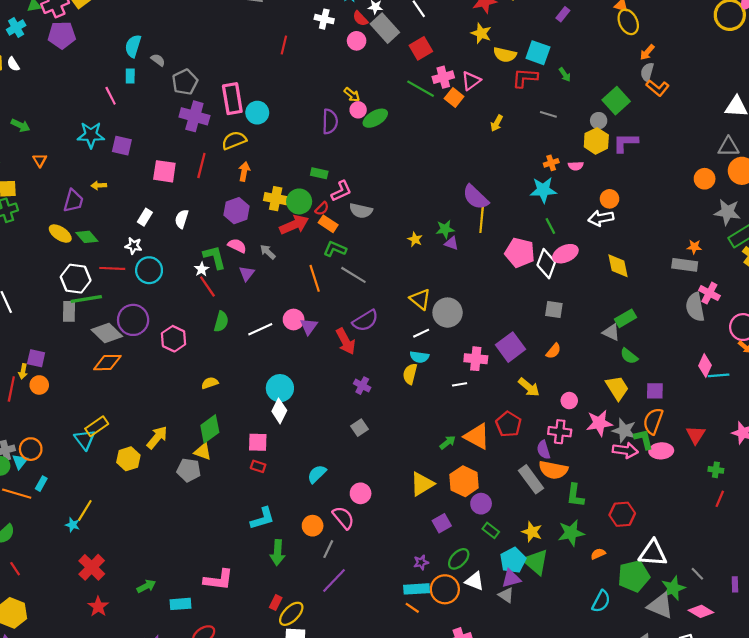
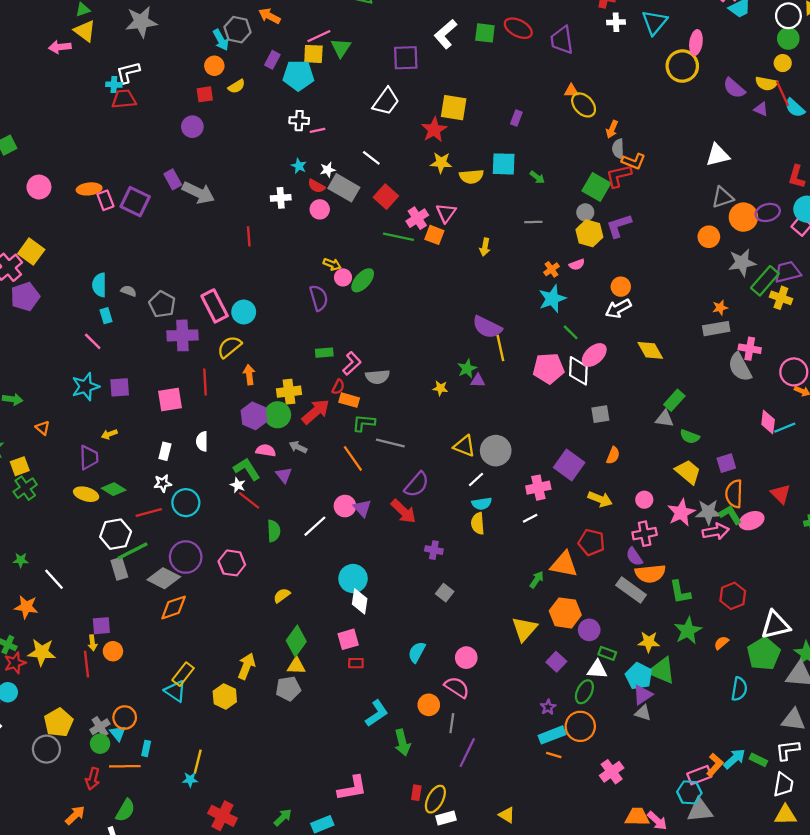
red L-shape: (525, 78) -> (619, 176), moved
green circle: (299, 201) -> (278, 415), moved
white triangle: (475, 581) -> (597, 670), moved

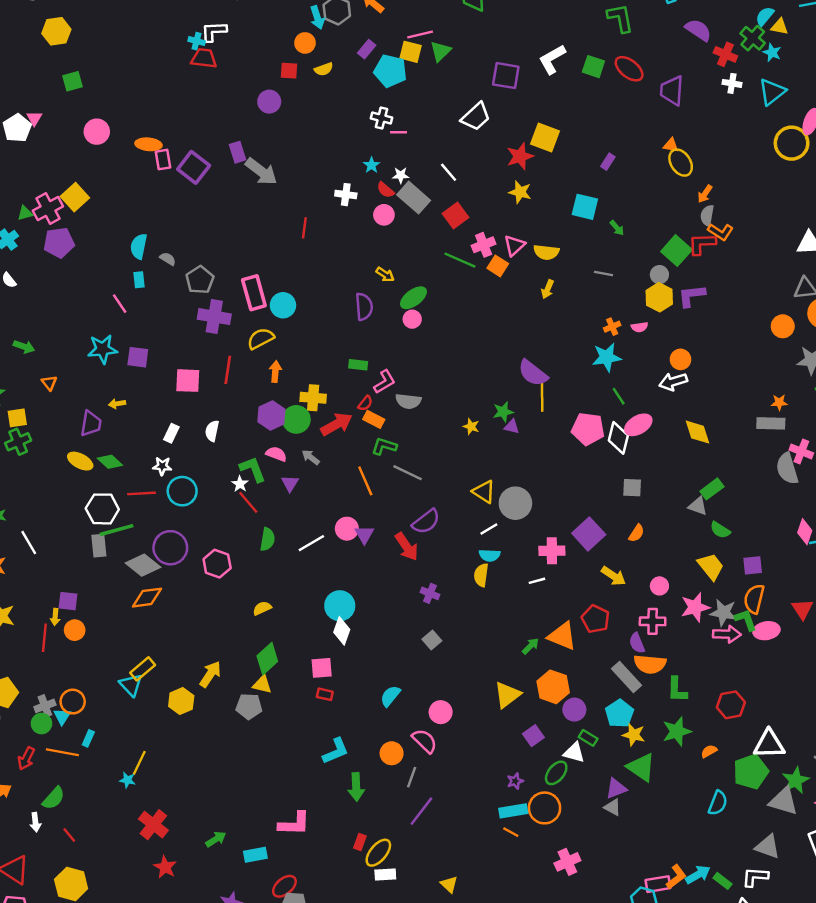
yellow semicircle: (471, 176) -> (546, 252), moved
pink circle: (343, 277) -> (412, 319), moved
cyan pentagon: (639, 676) -> (619, 714), moved

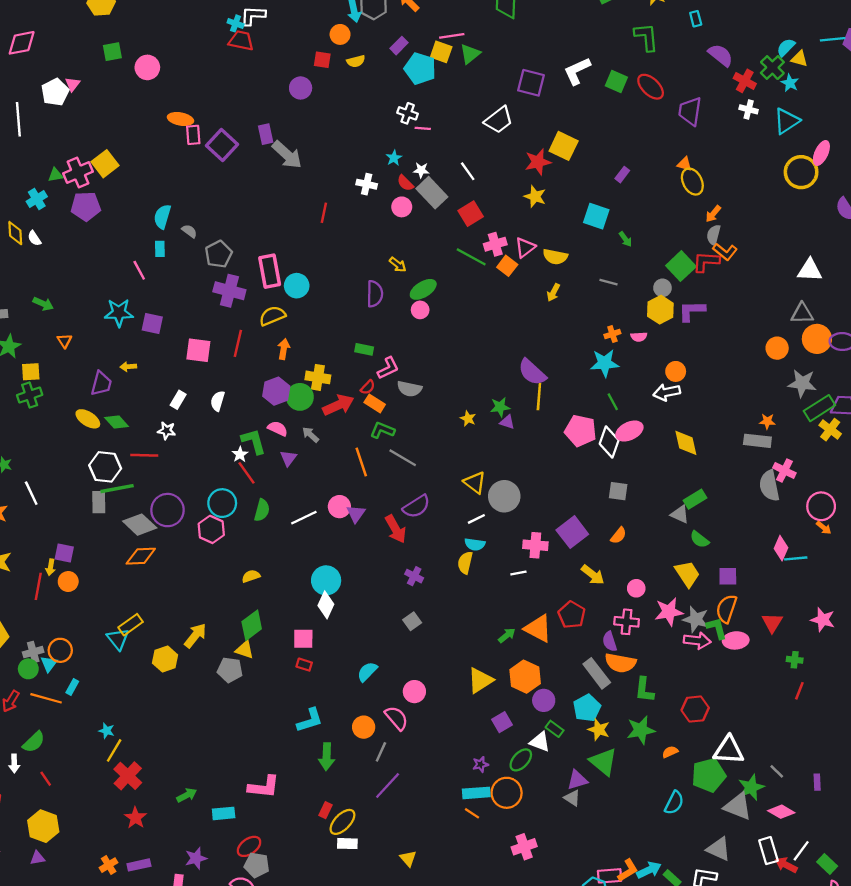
pink circle: (97, 132) -> (147, 67), moved
cyan circle: (182, 491) -> (222, 503), moved
yellow line: (139, 763) -> (114, 750), moved

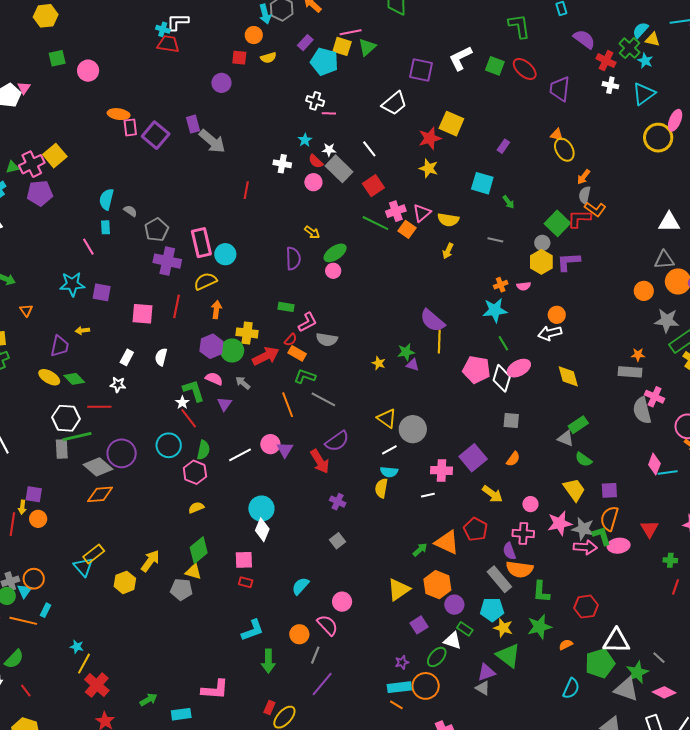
pink hexagon: (211, 529) -> (195, 472), moved
cyan pentagon: (587, 708) -> (492, 610), turned 30

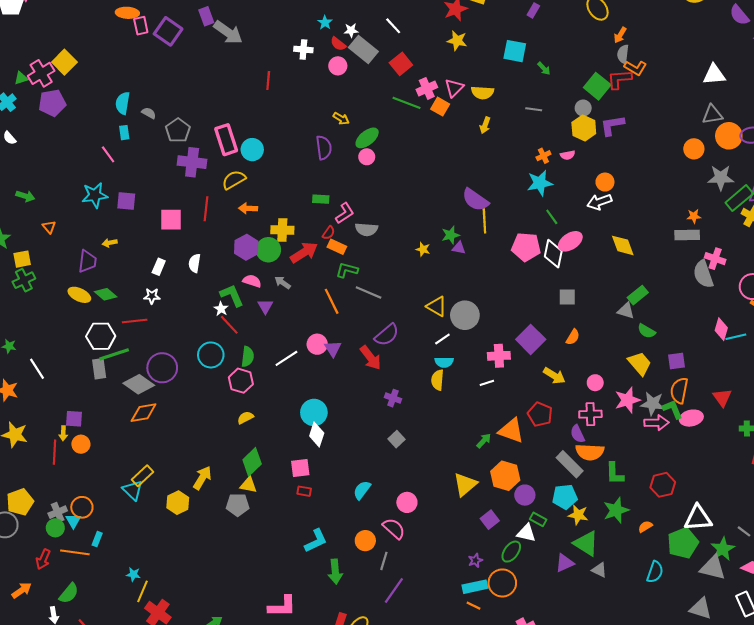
orange arrow: (216, 310) -> (248, 208), turned -90
gray triangle: (483, 688) -> (599, 570), moved

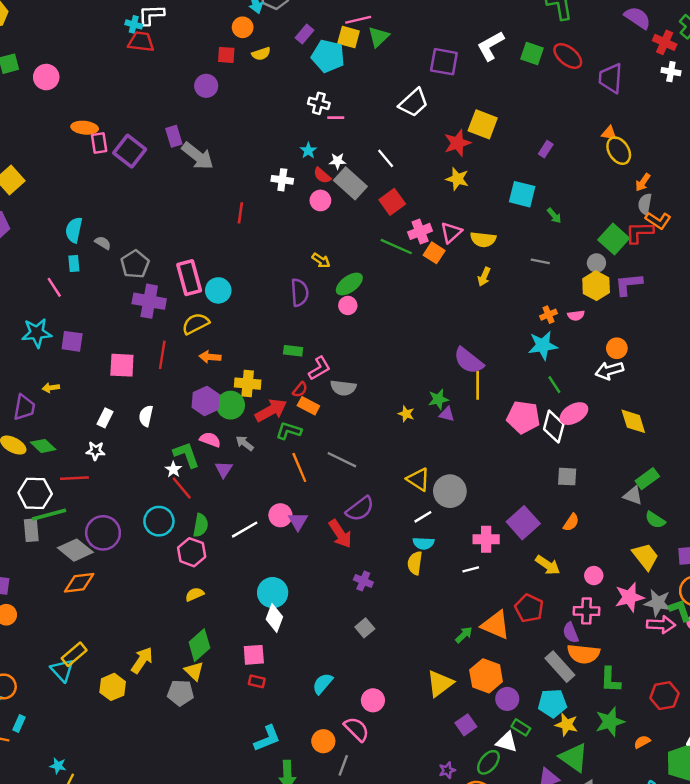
green L-shape: (347, 270) -> (289, 431), moved
yellow triangle: (248, 485) -> (194, 671), turned 30

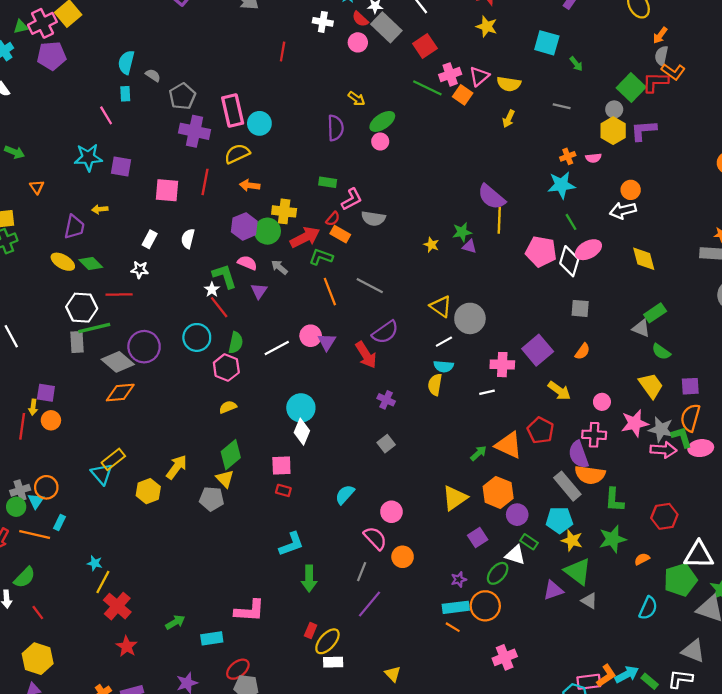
purple semicircle: (571, 633) -> (579, 455), size x1.4
orange circle: (323, 741) -> (403, 557), moved

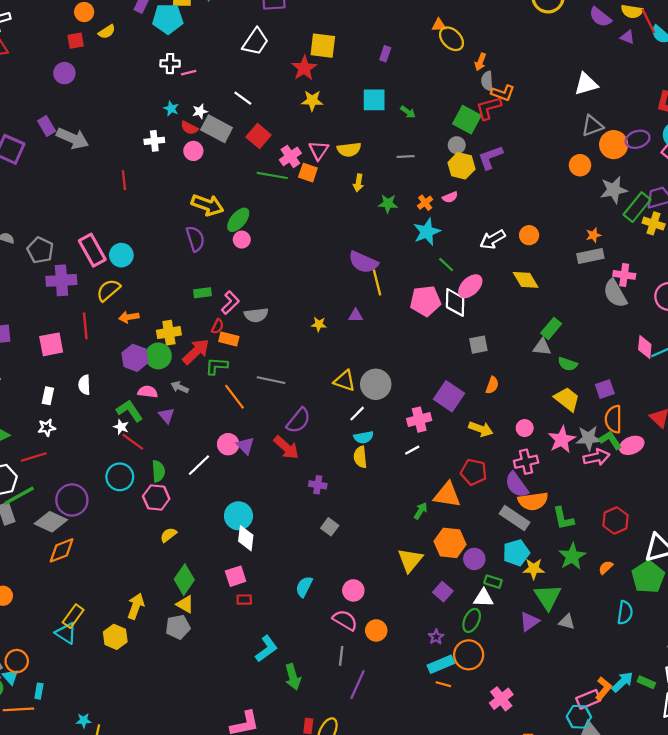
yellow arrow: (357, 99) -> (207, 205), size x1.8
orange circle: (631, 190) -> (529, 235), moved
green star: (462, 232) -> (388, 204), moved, turned 30
green triangle: (578, 572) -> (548, 597), turned 36

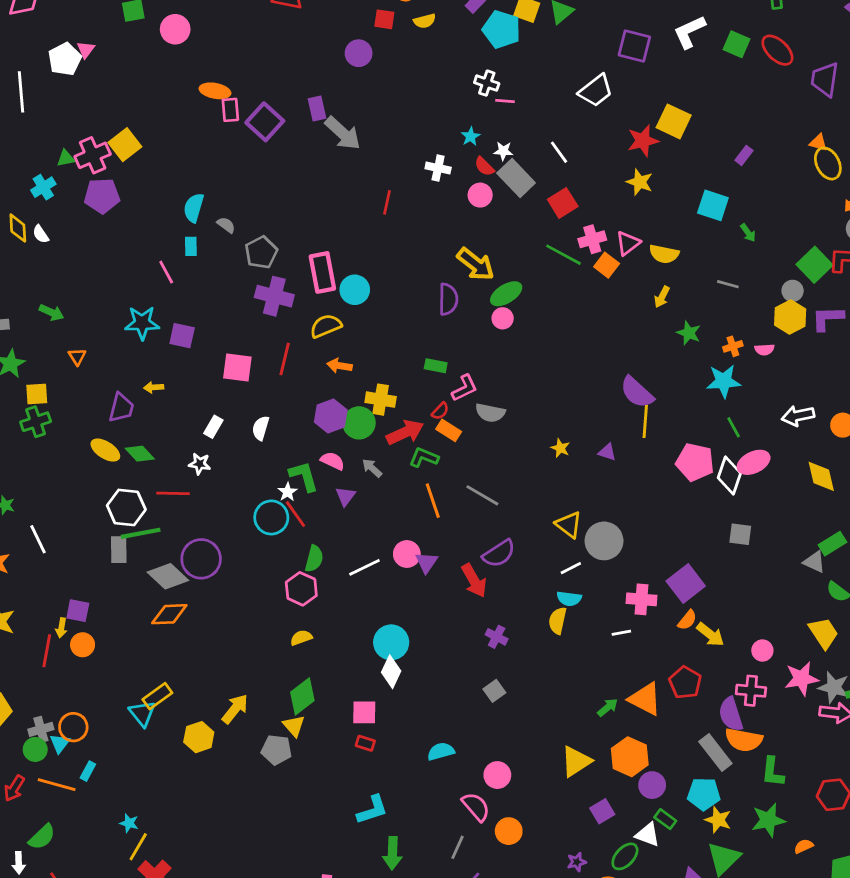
orange semicircle: (492, 385) -> (687, 620), moved
cyan circle: (120, 477) -> (271, 517), moved
cyan semicircle: (304, 587) -> (441, 751), turned 30

